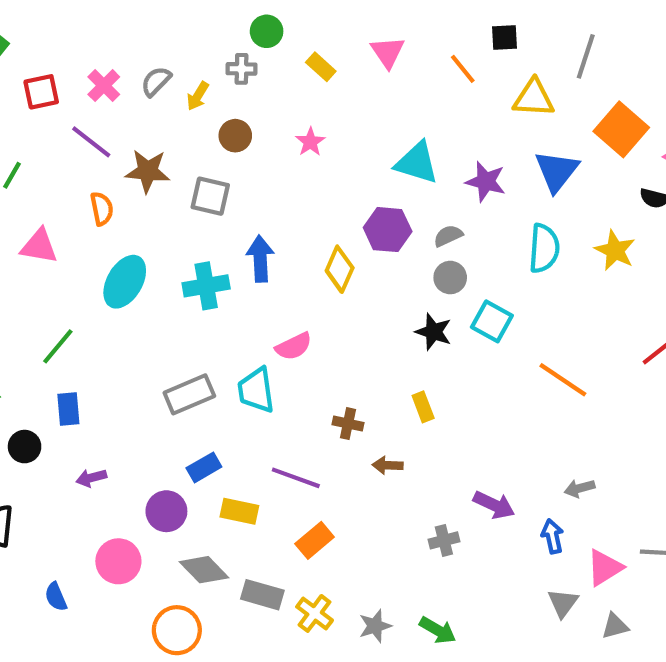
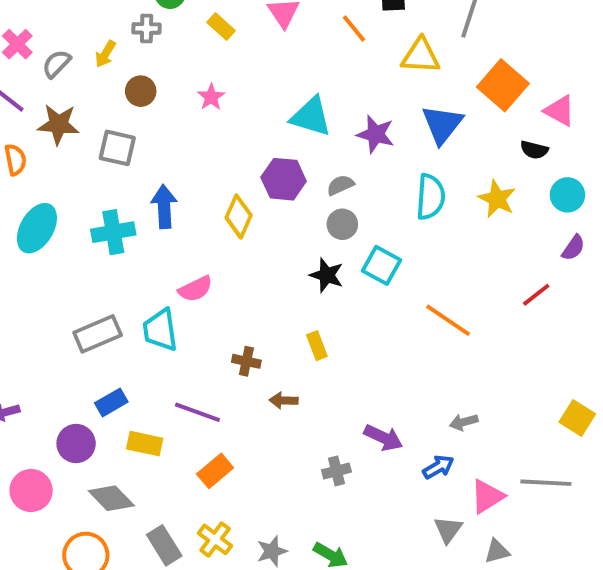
gray semicircle: (156, 81) -> (56, 64), moved
blue arrow: (552, 536) -> (438, 467), turned 72
gray rectangle: (262, 595) -> (164, 545), moved, turned 42

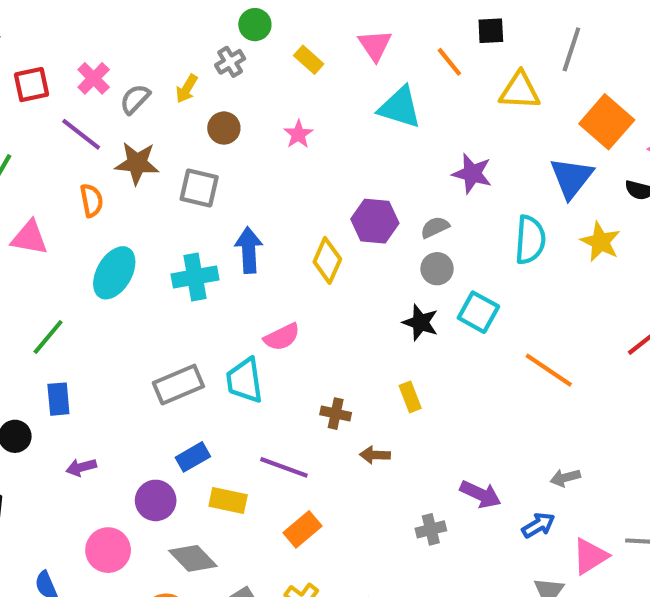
gray cross: (147, 28) -> (230, 62), turned -32
cyan triangle: (311, 117) -> (400, 107), moved
blue triangle: (442, 124) -> (571, 178), moved

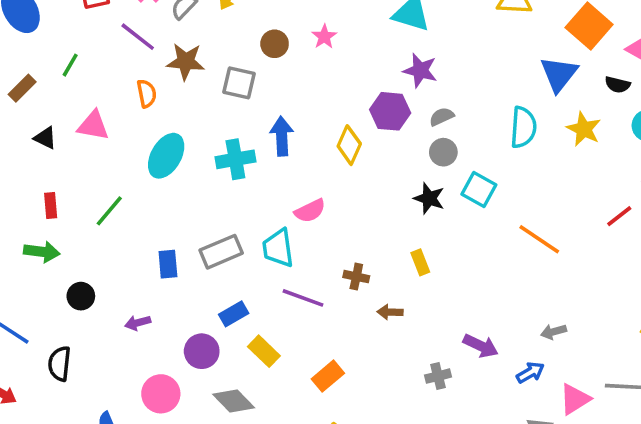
brown circle: (224, 128) -> (275, 44), moved
purple star: (472, 174) -> (420, 70), moved
blue rectangle: (58, 399) -> (168, 264), moved
purple line: (284, 467) -> (303, 298), moved
yellow rectangle: (228, 500) -> (264, 351), turned 32

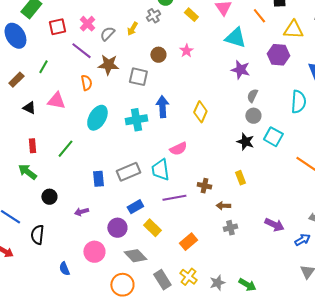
purple hexagon: (390, 111) -> (278, 55), moved
gray semicircle: (442, 117) -> (252, 96), turned -40
green arrow: (42, 252) -> (27, 172), turned -150
purple line: (303, 298) -> (174, 198), turned -30
gray cross: (438, 376) -> (230, 228), moved

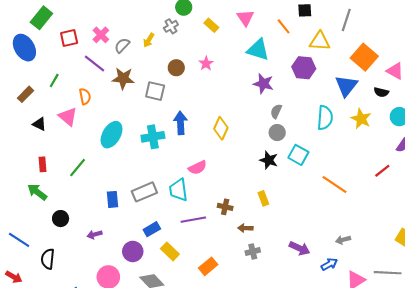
orange semicircle: (86, 83) -> (85, 96), moved
pink triangle: (56, 101) -> (68, 117), turned 30

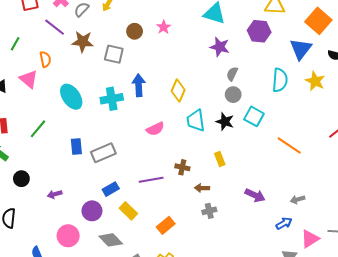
cyan ellipse: (112, 135) -> (71, 97), turned -65
cyan trapezoid: (178, 190) -> (196, 121), moved
blue rectangle: (113, 199) -> (76, 147), moved
purple arrow: (299, 248) -> (255, 195), moved

